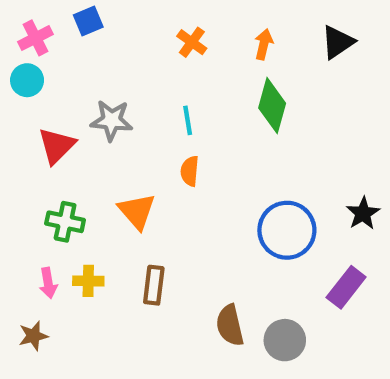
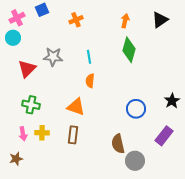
orange cross: (192, 42) -> (76, 20), moved, turned 32
orange triangle: (137, 211) -> (76, 107), moved, turned -30
blue circle: (287, 230) -> (136, 109), size x0.7
brown semicircle: (230, 325) -> (118, 144), moved

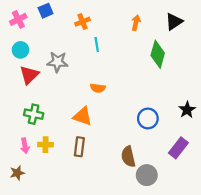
cyan circle: (13, 38) -> (20, 50), moved
green diamond: (129, 50) -> (158, 54), moved
cyan line: (89, 57) -> (97, 44), moved
orange semicircle: (90, 81) -> (98, 88), turned -88

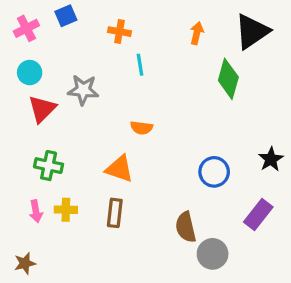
orange cross: (83, 22) -> (119, 32), turned 32
black triangle: (174, 22) -> (252, 32), size x1.4
brown star: (17, 173) -> (25, 263), moved

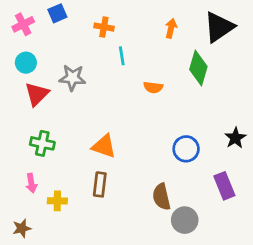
orange semicircle: (142, 128) -> (153, 87), moved
yellow cross: (66, 210) -> (57, 201), moved
purple rectangle: (258, 214) -> (224, 186), turned -60

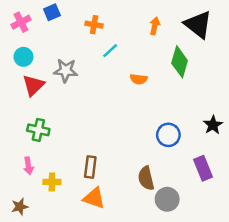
black triangle: (219, 27) -> (198, 25), turned -48
cyan line: (122, 56) -> (110, 51), turned 56
orange triangle: (104, 146) -> (94, 198), moved

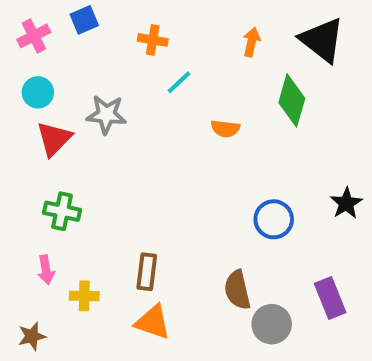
purple rectangle: (203, 168) -> (330, 298), moved

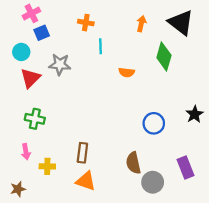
blue square: (84, 20) -> (42, 33), moved
pink cross: (34, 36) -> (31, 13), moved
cyan line: (179, 82) -> (101, 46), turned -49

